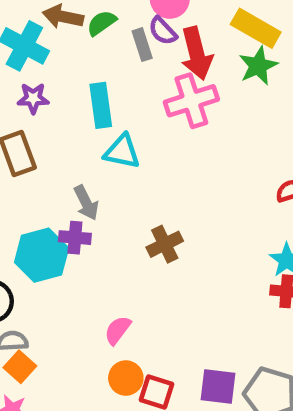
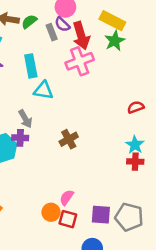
pink semicircle: (118, 330) -> (67, 198), moved

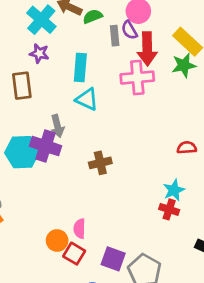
purple cross: (20, 138) -> (45, 146), size x1.5
pink semicircle: (67, 198) -> (79, 229), turned -49

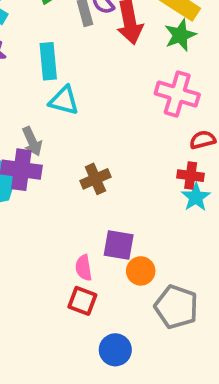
pink cross: (137, 78) -> (177, 94), moved, turned 32
red cross: (169, 209) -> (191, 176), moved
orange circle: (57, 241) -> (141, 271), moved
purple square: (113, 259) -> (119, 245), moved

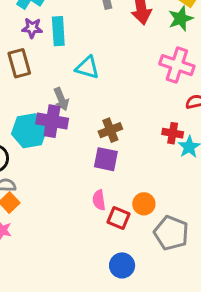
cyan rectangle: (48, 61) -> (58, 31), moved
red cross: (191, 176) -> (173, 133), moved
purple square: (119, 245) -> (106, 159), moved
red square: (82, 301) -> (118, 218), moved

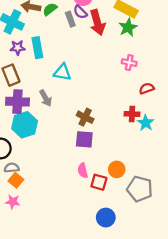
pink cross: (177, 65) -> (129, 63), size x0.6
purple cross: (52, 121) -> (17, 102), moved
brown cross: (110, 130) -> (85, 117), turned -35

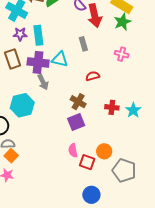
gray rectangle: (70, 19) -> (83, 44), moved
red semicircle: (147, 88) -> (93, 76), moved
purple cross: (17, 102) -> (38, 62), moved
red cross: (132, 114) -> (112, 107), moved
purple square: (84, 139) -> (76, 122), turned -30

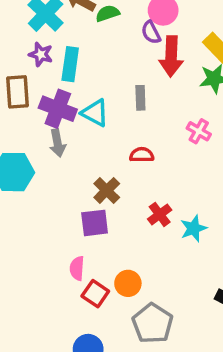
red cross: (112, 107) -> (160, 214), turned 32

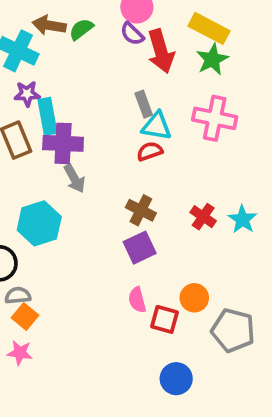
cyan rectangle: (70, 64) -> (47, 116), moved
cyan triangle: (95, 113) -> (157, 126), moved
pink cross: (199, 131) -> (215, 118), size x1.6
red semicircle: (142, 155) -> (150, 151), moved

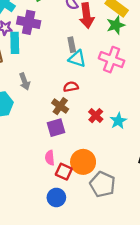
purple cross: (63, 143) -> (29, 22), moved
red semicircle: (150, 151) -> (71, 87), moved
orange circle: (194, 298) -> (83, 162), size x1.5
blue circle: (176, 379) -> (56, 197), moved

